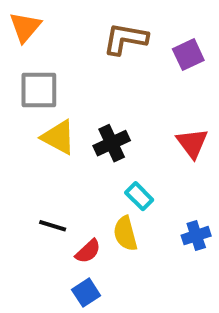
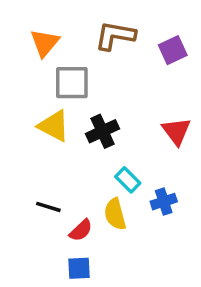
orange triangle: (25, 27) -> (45, 43), moved
gray square: (39, 90) -> (72, 83), moved
blue cross: (196, 236) -> (164, 202), moved
blue square: (86, 293) -> (79, 268), turned 30

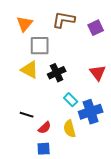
blue cross: (164, 202) -> (91, 112), size x1.6
yellow semicircle: (115, 214) -> (70, 129), moved

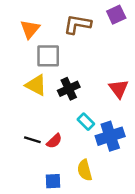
purple square: (96, 28) -> (116, 15), moved
red semicircle: (45, 128) -> (54, 141), moved
yellow semicircle: (70, 129) -> (85, 170), moved

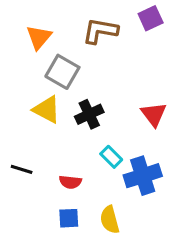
gray square: (48, 56) -> (62, 72), turned 30
black line: (32, 140) -> (22, 169), moved
red semicircle: (54, 141) -> (70, 182), turned 49
blue square: (53, 181) -> (69, 218), moved

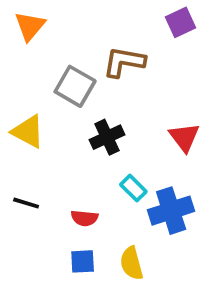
brown L-shape: (100, 31) -> (124, 62), moved
orange triangle: (39, 37) -> (30, 26), moved
yellow triangle: (47, 110) -> (28, 132), moved

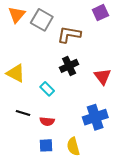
gray square: (75, 86) -> (42, 20), moved
black cross: (107, 137) -> (69, 66), moved
cyan rectangle: (133, 188) -> (47, 89), moved
black line: (26, 203) -> (23, 113), moved

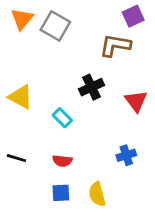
brown L-shape: (69, 35) -> (115, 45), moved
black line: (23, 113) -> (16, 158), moved
blue cross: (95, 117) -> (126, 155), size x0.6

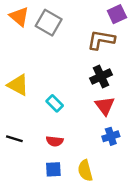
orange triangle: (22, 19) -> (19, 17), turned -30
black cross: (92, 87) -> (101, 76), moved
red triangle: (136, 101) -> (105, 106), moved

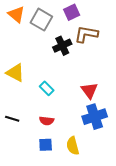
purple square: (117, 14) -> (72, 12), moved
black cross: (101, 76) -> (62, 46), moved
blue cross: (111, 136) -> (95, 117), size x1.6

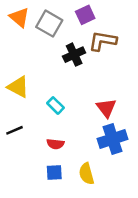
black line: (12, 119) -> (15, 130), moved, turned -40

